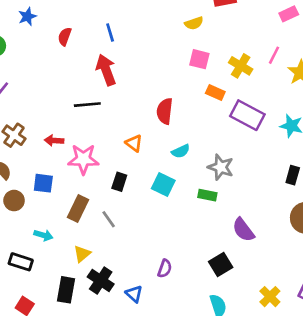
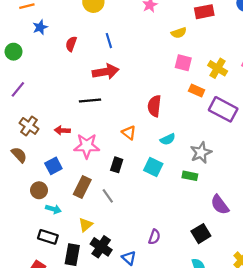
red arrow: (106, 70) -> (106, 72), turned 100
gray star: (221, 167) -> (201, 153), turned 30
blue square: (43, 183) -> (53, 166), turned -35
brown circle: (14, 201) -> (39, 190), moved
black rectangle: (21, 262) -> (48, 237), moved

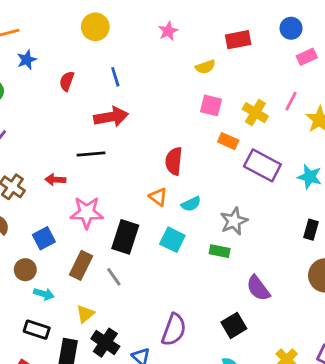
red arrow: (62, 130) -> (55, 180), moved
orange triangle: (129, 133) -> (158, 197), moved
black rectangle: (117, 165) -> (125, 237), size x1.6
purple semicircle: (154, 237) -> (174, 330), size x1.6

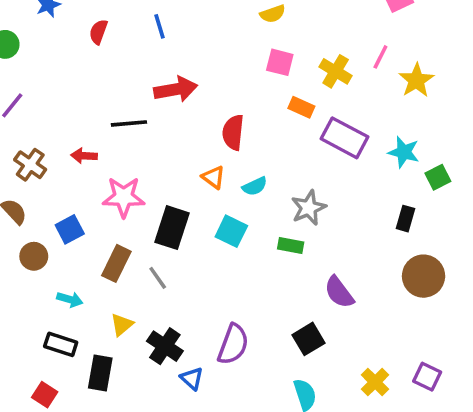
red arrow: (111, 117) -> (176, 89), moved
brown circle: (25, 270) -> (34, 256), moved
black cross: (105, 343) -> (165, 346), moved

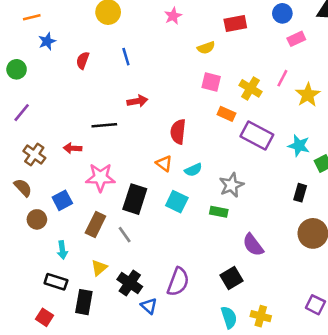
red arrow: (176, 89) -> (137, 101), size x0.7
cyan arrow: (70, 299) -> (62, 250), turned 66
yellow cross: (375, 382) -> (261, 316), moved, turned -30

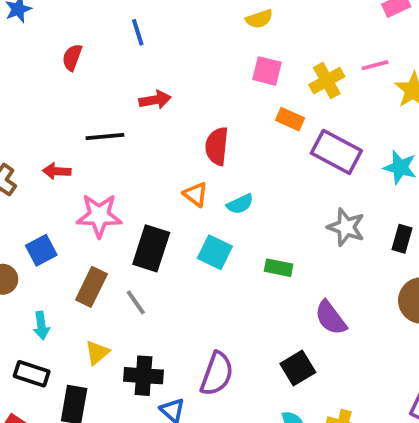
red semicircle: (83, 60) -> (72, 57), moved
pink line: (282, 78) -> (375, 65), turned 48
yellow cross: (251, 88) -> (327, 81), turned 30
gray star: (231, 185) -> (346, 227), moved, turned -30
black cross: (130, 283) -> (144, 376), turned -30

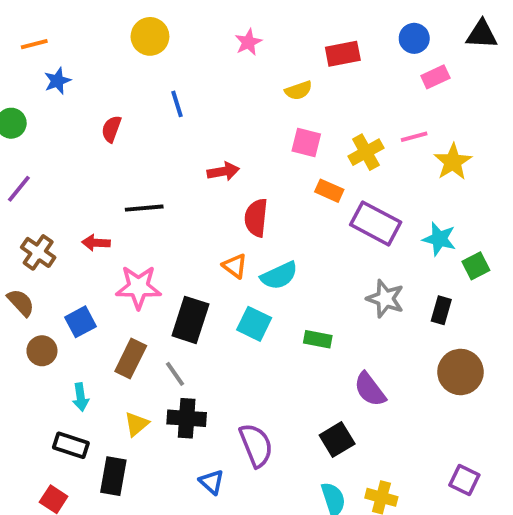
red arrow: (155, 100) -> (223, 171), moved
cyan semicircle: (240, 204) -> (279, 276), size x1.4
purple semicircle: (217, 374) -> (256, 445), turned -42
black cross: (144, 376) -> (187, 418), moved

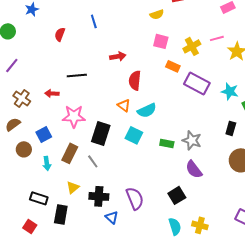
gray star: (385, 299) -> (192, 140), moved
brown semicircle: (21, 303) -> (13, 124), turned -84
cyan arrow: (81, 397) -> (47, 163), moved
black cross: (187, 418) -> (99, 196), moved

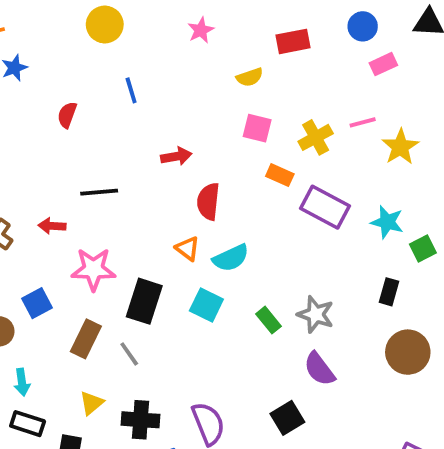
green rectangle: (167, 143) -> (269, 320), turned 40
cyan arrow: (47, 163) -> (22, 382), moved

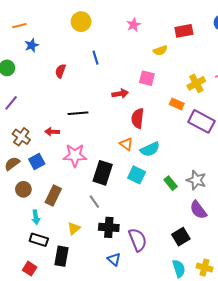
pink square: (257, 128) -> (147, 78), moved
blue square: (37, 303) -> (37, 162), moved
brown rectangle: (86, 339) -> (53, 195), moved
black cross: (141, 420) -> (109, 227), moved

